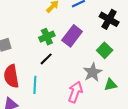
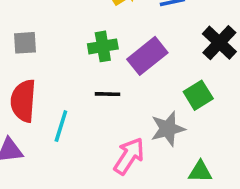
black line: (46, 59) -> (107, 94), moved, turned 32
green triangle: (111, 85) -> (200, 172), moved

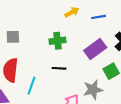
purple rectangle: (147, 56) -> (95, 49), moved

